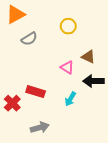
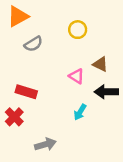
red rectangle: (36, 92) -> (26, 92), moved

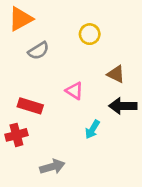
pink triangle: (76, 76) -> (74, 91), moved
red cross: (14, 117) -> (16, 135), turned 30

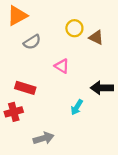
brown triangle: (116, 74) -> (96, 37), moved
pink triangle: (74, 91) -> (62, 66), moved

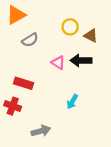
black arrow: (102, 88) -> (81, 60), moved
red cross: (14, 112) -> (13, 106), turned 35

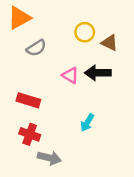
red cross: (13, 106) -> (30, 134), moved
gray arrow: (41, 131) -> (49, 158), turned 30

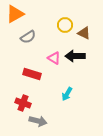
red rectangle: (28, 100) -> (32, 74), moved

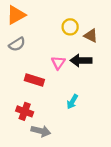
gray semicircle: (28, 37) -> (17, 44), moved
pink triangle: (54, 58) -> (58, 63), turned 32

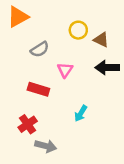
gray semicircle: (17, 44) -> (40, 49), moved
black arrow: (81, 60) -> (107, 68), moved
red cross: (25, 111) -> (28, 124), turned 35

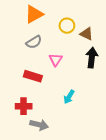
orange triangle: (18, 17) -> (34, 14), moved
black arrow: (107, 68) -> (92, 58), turned 96
red cross: (28, 124) -> (24, 106), turned 35

